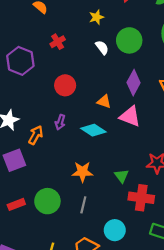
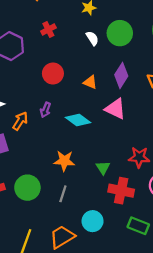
orange triangle: (104, 102) -> (90, 82), moved

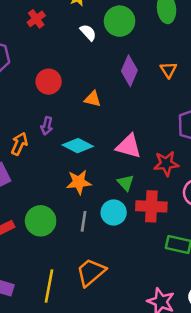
red cross: (48, 29) -> (36, 19), moved
orange triangle: (90, 82) -> (93, 99), moved
pink triangle: (115, 109) -> (129, 146), moved
cyan diamond: (78, 120) -> (78, 146), moved
cyan circle: (93, 221) -> (114, 213), moved

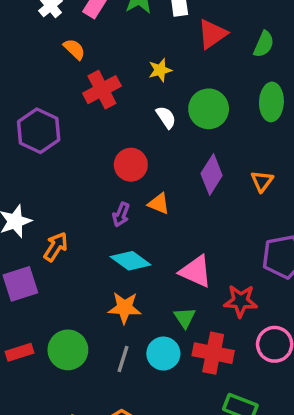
red cross: (36, 19) -> (102, 90), size x1.5
red circle: (49, 82) -> (131, 165), moved
purple arrow: (47, 126) -> (121, 215), moved

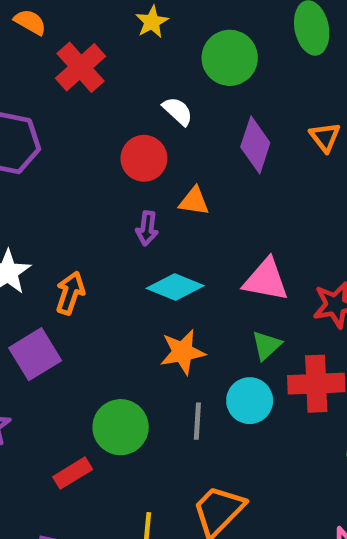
white semicircle: (166, 117) -> (178, 111), moved
green triangle: (185, 318) -> (266, 345), turned 35
red rectangle: (19, 352) -> (73, 473), moved

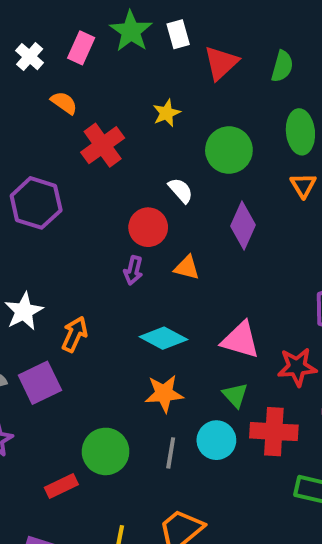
orange triangle: (325, 137) -> (303, 185), moved
purple arrow: (147, 228) -> (133, 270), moved
green triangle: (266, 345) -> (235, 395), turned -36

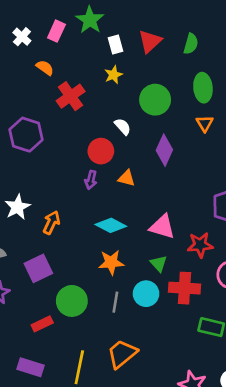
white rectangle: (178, 34) -> (116, 44), moved
purple square: (40, 383) -> (38, 268), moved

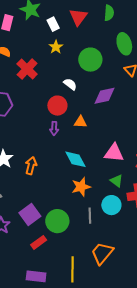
purple diamond: (164, 150) -> (104, 96), turned 65
cyan diamond: (111, 225) -> (75, 159), turned 45
purple square: (38, 268) -> (30, 214), moved

